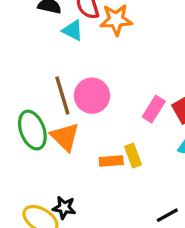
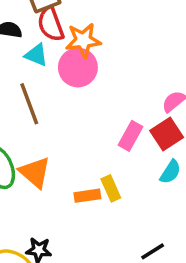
brown line: (62, 96) -> (29, 104), moved
pink circle: (92, 96) -> (78, 67), moved

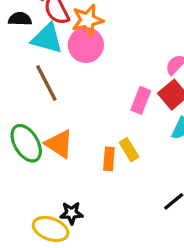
cyan triangle: (36, 55) -> (47, 38), size x1.5
orange rectangle: (87, 196) -> (109, 159), turned -70

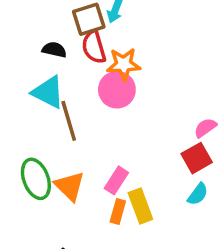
cyan triangle: (47, 38) -> (48, 92), moved
pink rectangle: (141, 100) -> (116, 180), moved
yellow rectangle: (129, 150) -> (140, 206), size x1.4

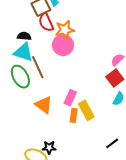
black semicircle: (54, 50) -> (24, 36), moved
green ellipse: (36, 179) -> (20, 77), moved

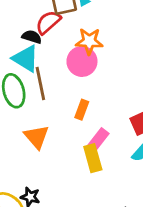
red semicircle: (46, 22) -> (48, 22), moved, turned 60
pink rectangle: (70, 98) -> (99, 139), moved
orange rectangle: (74, 115) -> (82, 110), moved

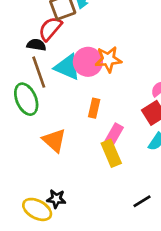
orange star: (89, 41) -> (108, 59), moved
cyan triangle: (26, 59) -> (67, 67), moved
brown line: (40, 83) -> (39, 72), moved

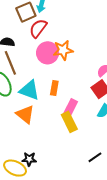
red semicircle: (50, 29) -> (38, 28), moved
cyan triangle: (67, 67) -> (29, 90), moved

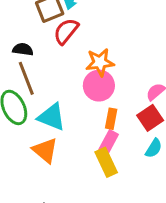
pink circle: (48, 53) -> (99, 86), moved
orange rectangle: (54, 88) -> (111, 119), moved

